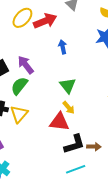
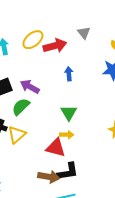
purple arrow: (26, 65) -> (30, 87), turned -30
yellow arrow: (69, 108) -> (67, 135), turned -56
brown arrow: (94, 147) -> (49, 177), moved, size x1.5

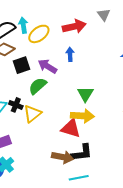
yellow ellipse: (33, 40) -> (39, 34), moved
blue arrow: (69, 74) -> (70, 54), moved
yellow arrow: (67, 135) -> (82, 116), size x1.6

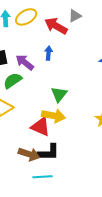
gray triangle: (104, 15) -> (75, 16), moved, turned 32
red arrow: (74, 26) -> (56, 26), turned -145
yellow ellipse: (39, 34) -> (26, 17), moved

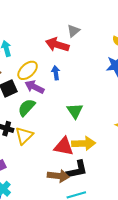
yellow ellipse: (26, 17) -> (28, 70), moved
yellow arrow: (53, 116) -> (84, 143), moved

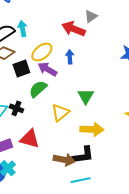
yellow triangle: (24, 136) -> (60, 113), moved
red triangle: (64, 147) -> (30, 139), moved

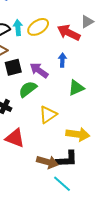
yellow ellipse: (42, 52) -> (38, 27), moved
green triangle: (86, 96) -> (76, 88), moved, turned 30
cyan line: (81, 180) -> (62, 184), turned 48

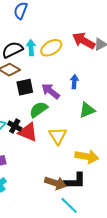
red arrow: (69, 33) -> (84, 41), moved
yellow triangle: (48, 115) -> (58, 136), turned -30
red triangle: (15, 138) -> (28, 132), moved

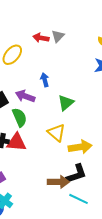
red arrow: (84, 41) -> (41, 38), size x0.7
green semicircle: (39, 110) -> (19, 117), turned 120
yellow triangle: (58, 136) -> (56, 133), moved

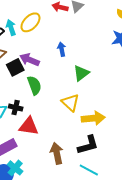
purple arrow: (25, 96) -> (30, 60), moved
red triangle: (16, 142) -> (29, 126), moved
brown arrow: (58, 182) -> (57, 153), moved, turned -105

